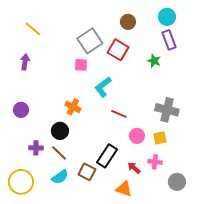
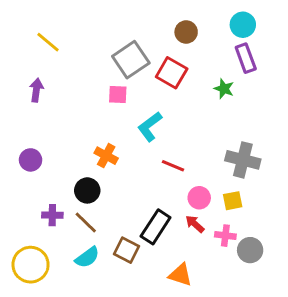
red arrow: (134, 168) -> (195, 224), moved
gray circle: (177, 182) -> (250, 250), moved

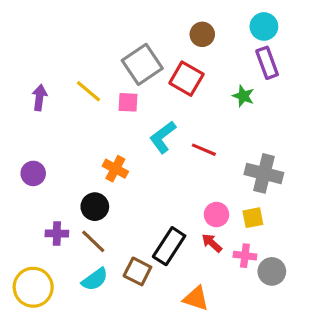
yellow line: (48, 42) -> (88, 91), moved
red line: (173, 166) -> (204, 150), moved

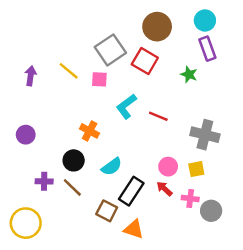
brown circle: (202, 34) -> (157, 27), size x1.5
cyan semicircle: (95, 279) -> (112, 167), moved
orange triangle: (196, 298) -> (134, 229), moved

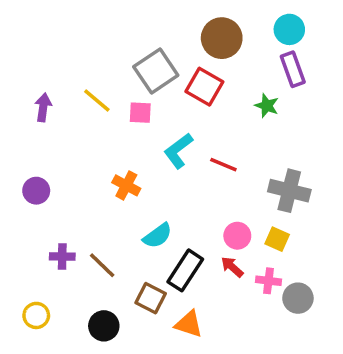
black circle: (74, 160) -> (104, 326), moved
yellow square: (196, 169) -> (277, 239), turned 35
yellow circle: (26, 223) -> (36, 315), size x0.6

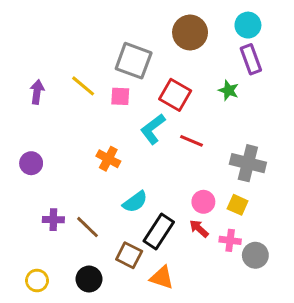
gray square: (156, 71) -> (134, 61), turned -36
red square: (204, 87) -> (175, 95), moved
yellow circle: (36, 315) -> (37, 281), moved

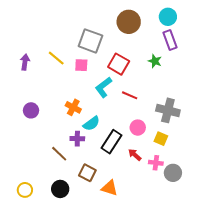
purple circle: (31, 163) -> (31, 110), moved
cyan semicircle: (135, 202) -> (91, 124), moved
pink circle: (203, 202) -> (138, 128), moved
purple cross: (53, 220) -> (77, 139), moved
black rectangle: (159, 232) -> (112, 142), moved

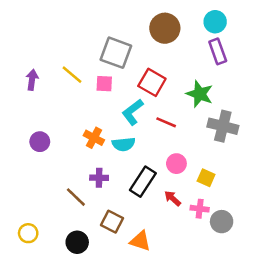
green star: (155, 61) -> (200, 94), moved, size x1.5
gray cross: (168, 110) -> (223, 126), moved
cyan semicircle: (91, 124) -> (124, 144), moved, turned 30
yellow circle: (25, 190) -> (28, 233), moved

